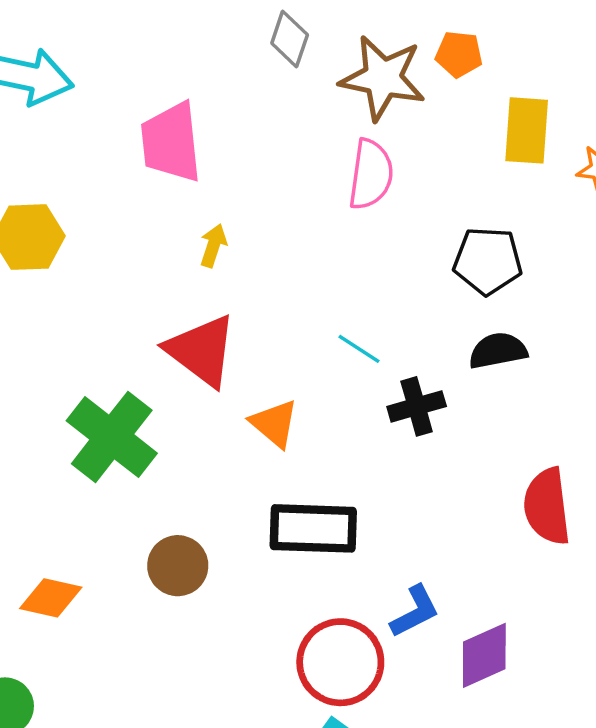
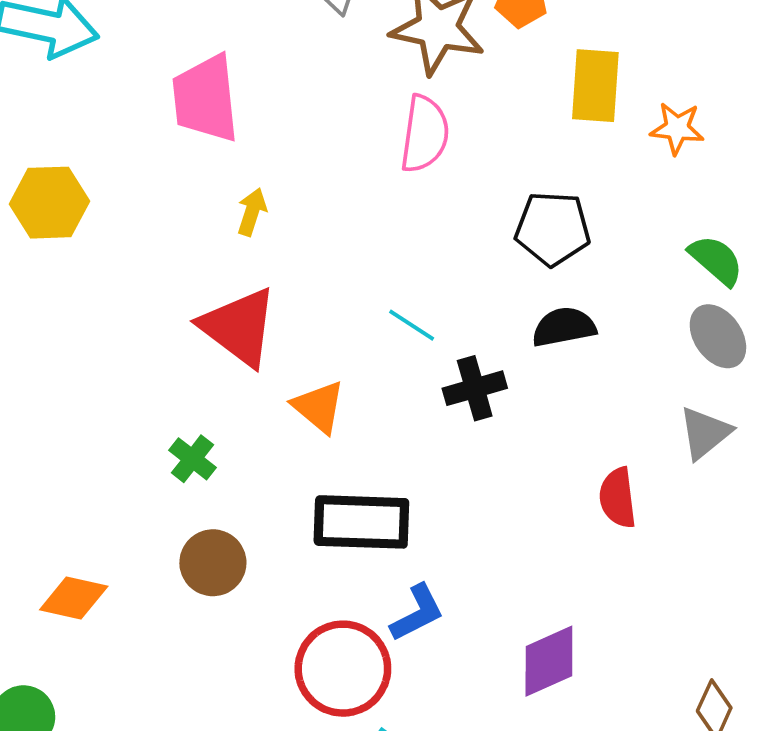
green cross: (112, 437) -> (192, 459), moved, size x0.5
red semicircle: (547, 506) -> (618, 498), size x0.7
blue L-shape: (415, 611) -> (417, 613), moved
red circle: (340, 662) -> (343, 669), moved

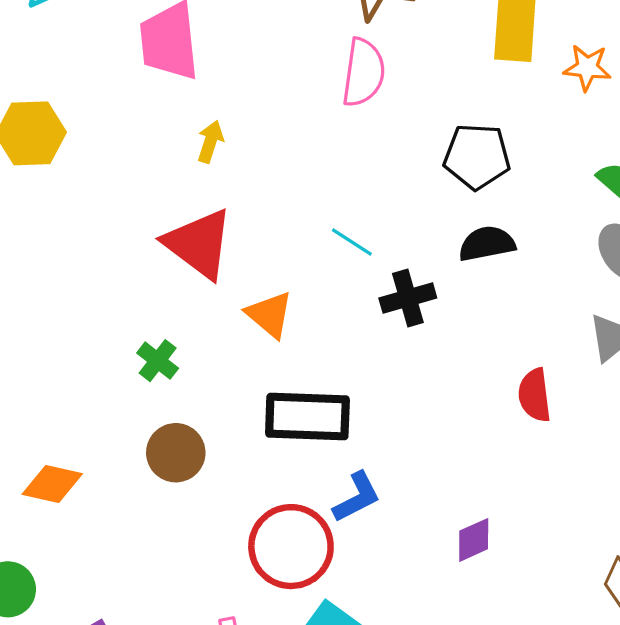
purple diamond: (549, 661) -> (474, 540), size x0.7

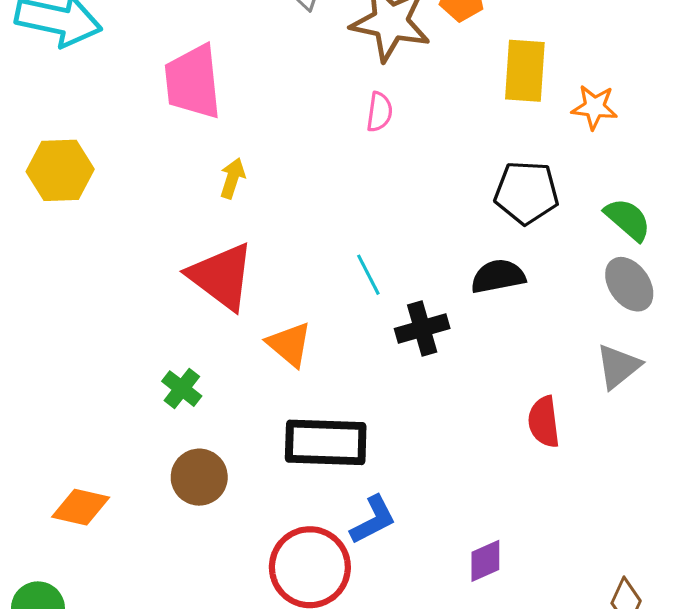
pink semicircle: (363, 73) -> (379, 112), size x0.6
black pentagon: (477, 156) -> (526, 193), moved
cyan line: (352, 242) -> (368, 275), turned 30

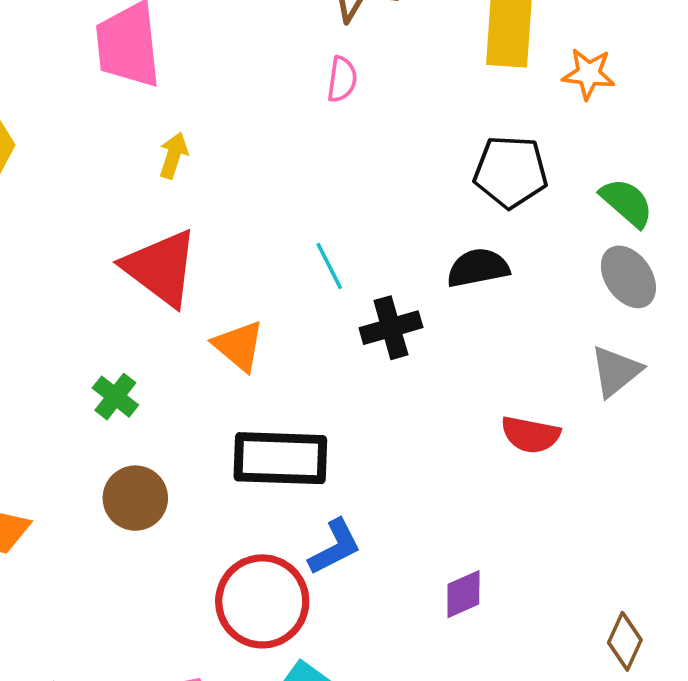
red semicircle: (544, 422) -> (531, 435), turned -72

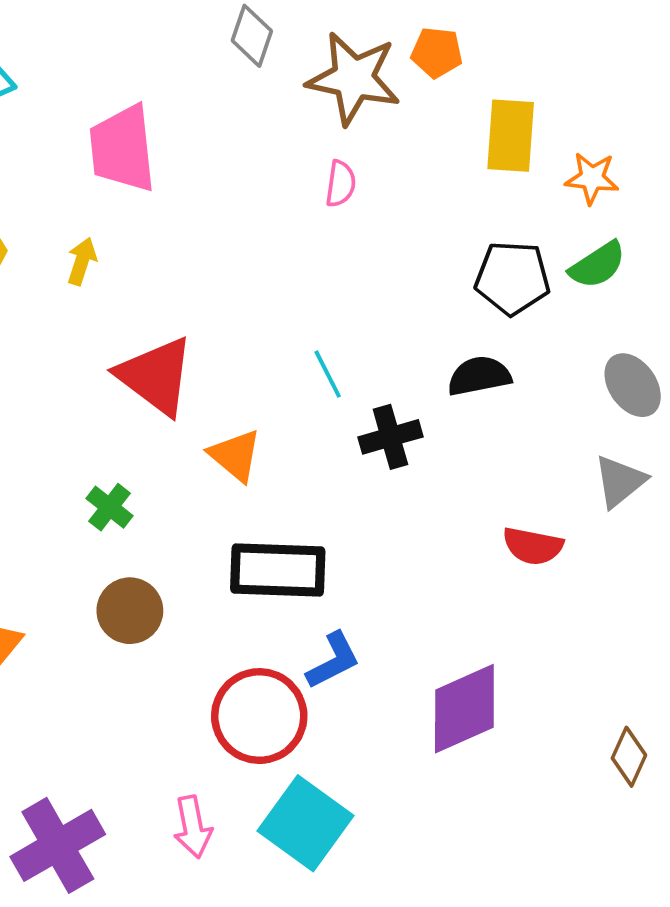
yellow arrow: (173, 155) -> (82, 261), moved
green semicircle: (627, 203) -> (598, 265), moved, turned 106
purple diamond: (463, 594) -> (464, 709), size x1.8

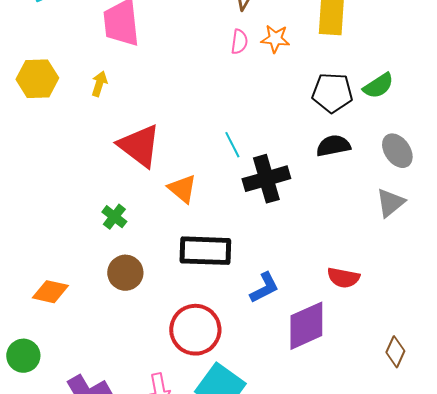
orange star: (592, 178) -> (275, 39), moved
black semicircle: (479, 376) -> (333, 146), moved
black cross: (390, 437) -> (266, 179), size x1.4
red semicircle: (533, 546) -> (343, 278), moved
blue L-shape: (333, 661) -> (264, 288), moved

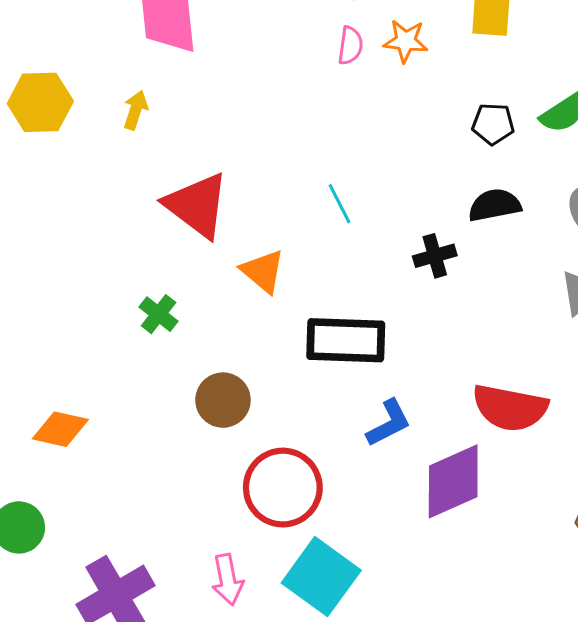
black pentagon: (332, 93) -> (493, 124), size x0.7
black cross: (266, 179) -> (435, 256), moved, size x0.6
black rectangle: (205, 251) -> (346, 340), moved
brown circle: (125, 273) -> (223, 400), moved
red semicircle: (343, 278) -> (510, 408), size x1.5

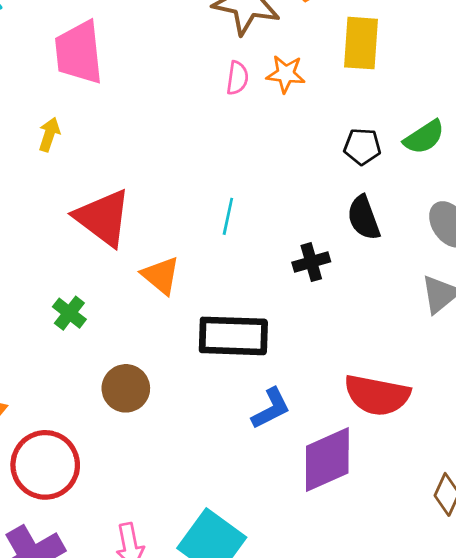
cyan line: (340, 204) -> (228, 216), turned 39
black semicircle: (495, 205) -> (364, 218), turned -99
red circle: (283, 488) -> (45, 465), moved

